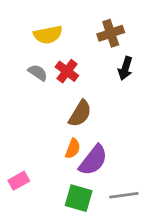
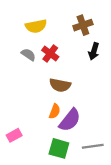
brown semicircle: (80, 114) -> (60, 85), turned 70

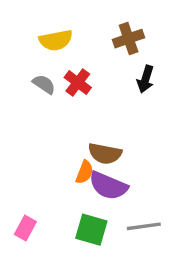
brown semicircle: (60, 85) -> (105, 154), moved
purple semicircle: (70, 120) -> (108, 186), turned 75
pink rectangle: (14, 135) -> (25, 228), moved, turned -32

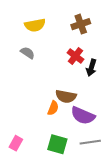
black arrow: (145, 79) -> (91, 68), moved
red cross: (78, 83) -> (75, 56), moved
purple semicircle: (108, 186) -> (83, 116), moved

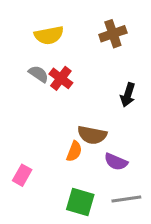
red cross: (75, 56) -> (61, 78), moved
purple semicircle: (83, 116) -> (116, 162), size x0.7
pink rectangle: (16, 143) -> (22, 175), moved

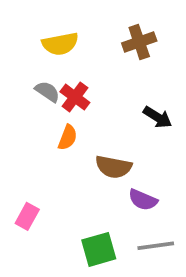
black arrow: (128, 95) -> (158, 117), turned -75
orange semicircle: (74, 151) -> (68, 137), moved
green square: (80, 202) -> (99, 249), turned -32

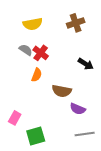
green square: (99, 249) -> (36, 136), moved

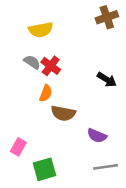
brown cross: (76, 23) -> (107, 17), moved
brown semicircle: (62, 91) -> (63, 113), moved

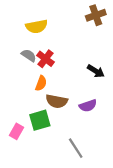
purple semicircle: (97, 136) -> (88, 106), moved, turned -42
gray line: (106, 167) -> (76, 148), moved, turned 65
green square: (44, 169) -> (40, 120), moved

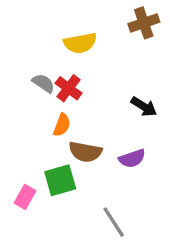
yellow semicircle: (37, 26) -> (80, 43), moved

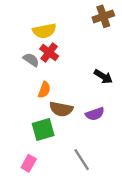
yellow semicircle: (80, 43) -> (44, 31), moved
red cross: (69, 88) -> (49, 52), moved
pink rectangle: (25, 197) -> (29, 163), moved

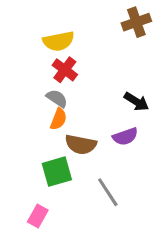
gray semicircle: (31, 60) -> (57, 98), moved
purple semicircle: (95, 114) -> (125, 137), moved
gray line: (82, 160) -> (108, 192), moved

